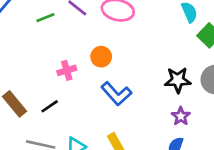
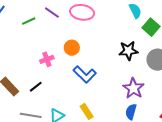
black star: (178, 80) -> (128, 51), moved
purple star: (181, 116) -> (133, 88), size x1.5

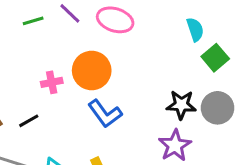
orange circle: (72, 48) -> (92, 70), size x1.6
black star: (128, 51) -> (181, 105), moved

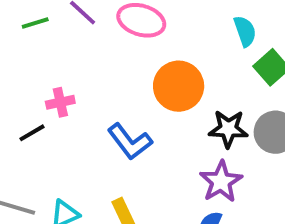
orange circle: (92, 70) -> (179, 86), moved
black line: (29, 121) -> (32, 133), moved

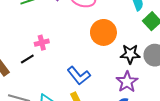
blue L-shape: (130, 142) -> (79, 76), moved

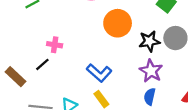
pink cross: (42, 43) -> (55, 45), turned 32

